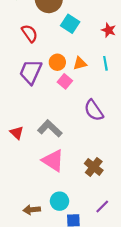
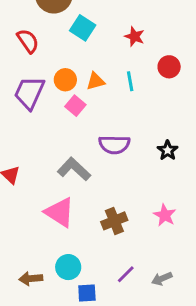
purple semicircle: (94, 110) -> (114, 145), turned -55
gray L-shape: (50, 128) -> (74, 169), moved
brown cross: (94, 167) -> (114, 221), turned 30

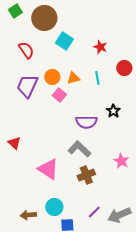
black star: (168, 150) -> (113, 111), moved
gray L-shape: (74, 169) -> (79, 149), moved
pink star: (165, 215) -> (121, 161), moved
gray arrow: (162, 279) -> (119, 215), size x1.6

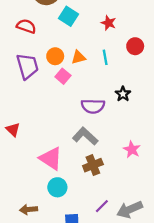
red semicircle: (26, 50) -> (26, 26), turned -36
purple trapezoid: (27, 86) -> (27, 66), turned 140
cyan circle: (54, 207) -> (57, 187), moved

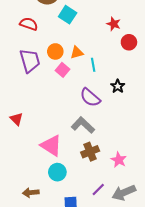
red star: (108, 23) -> (114, 24), moved
cyan line: (105, 57) -> (93, 65), moved
purple semicircle: (93, 106) -> (90, 97), turned 40
pink star: (132, 150) -> (119, 160), moved

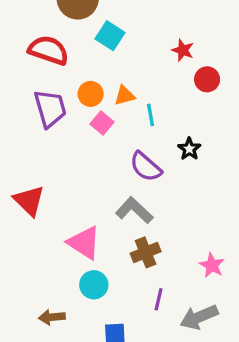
red semicircle: (29, 24) -> (49, 50), size x1.4
red triangle: (16, 119) -> (29, 201), size x1.5
pink star: (119, 160) -> (212, 265), moved
purple line: (98, 190) -> (159, 299), moved, turned -32

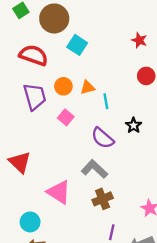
red star: (183, 50) -> (139, 40), moved
pink square: (102, 123) -> (66, 117), moved
cyan circle: (94, 285) -> (30, 222), moved

